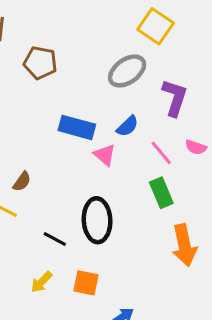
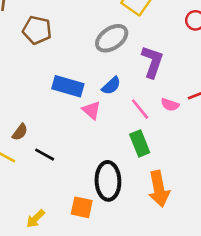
black ellipse: (97, 220) -> (108, 181), moved
black line: (55, 239) -> (45, 155), moved
orange square: (86, 283) -> (82, 207), moved

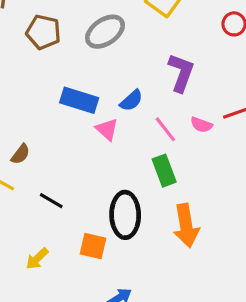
gray ellipse: (112, 38) -> (105, 32), moved
black line: (45, 155) -> (51, 201), moved

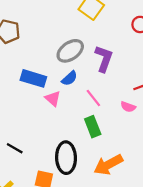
gray ellipse: (105, 32) -> (70, 51), moved
pink semicircle: (201, 125) -> (128, 107), moved
orange arrow: (186, 226) -> (108, 165), turned 72

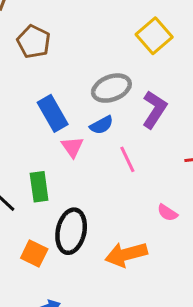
blue rectangle: (33, 78) -> (53, 113), turned 30
pink semicircle: (128, 107) -> (167, 213), moved
green rectangle: (93, 127) -> (39, 187), moved

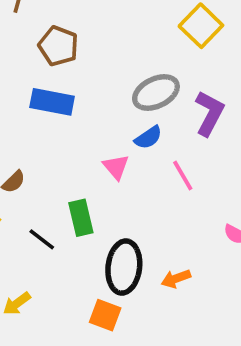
blue rectangle: (53, 113) -> (52, 102), moved, turned -44
orange square: (34, 254) -> (105, 315), moved
orange arrow: (126, 254) -> (176, 279), moved, size x0.6

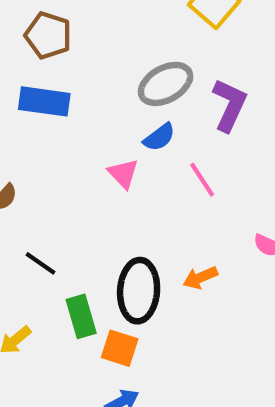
green rectangle: (81, 218) -> (81, 316), moved
orange arrow: (176, 279) -> (200, 278), moved

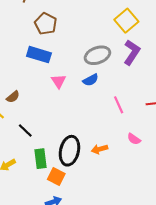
purple L-shape: (229, 105) -> (132, 52), moved
pink triangle: (123, 174) -> (59, 81), moved
pink line: (202, 180) -> (119, 105), moved

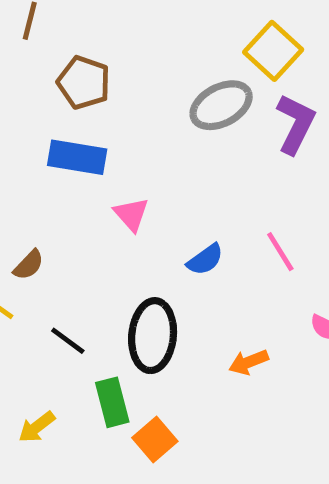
gray ellipse: (97, 55) -> (221, 105), moved
blue semicircle: (91, 80) -> (205, 260), moved
black ellipse: (69, 151) -> (153, 336), moved
orange square: (56, 176) -> (155, 440), turned 30

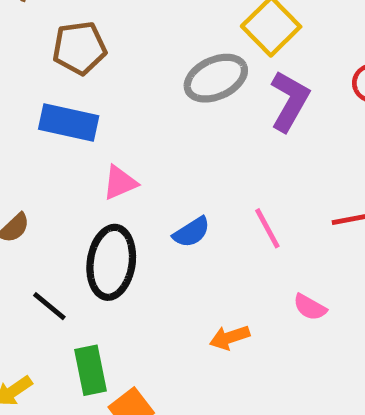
brown pentagon: (84, 83) -> (79, 48), turned -30
pink triangle: (131, 214) -> (120, 183), turned 45
black ellipse: (153, 336) -> (111, 262), moved

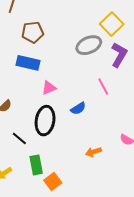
pink line: (267, 228) -> (103, 87), moved

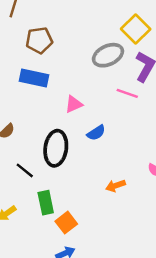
pink line: (103, 87) -> (127, 93), moved, turned -42
pink triangle: (49, 88) -> (74, 104), moved

